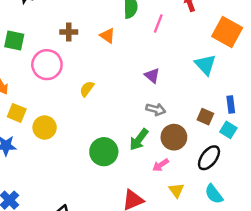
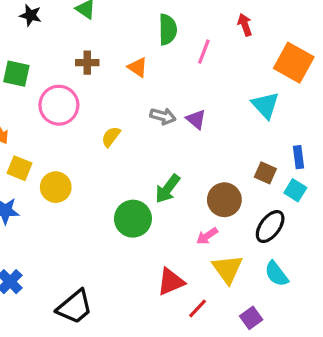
gray arrow: (156, 109) -> (163, 116), moved
green arrow: (139, 140) -> (168, 189), moved
yellow triangle: (176, 190) -> (228, 269), size x1.5

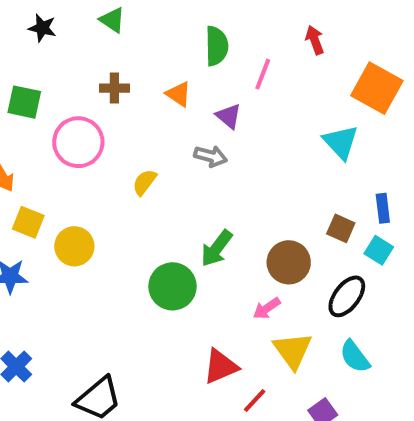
purple triangle: (196, 119) -> (229, 116), moved

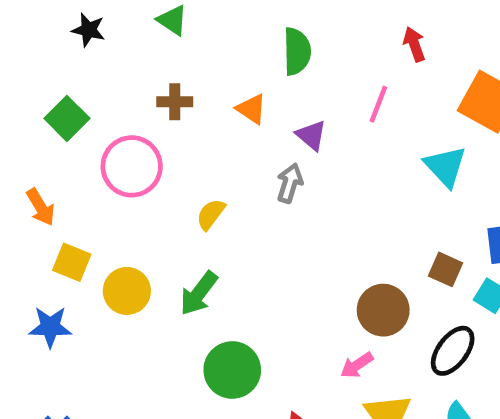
pink line: (263, 74) -> (378, 104), moved
green square: (24, 102) -> (67, 118), turned 33
gray arrow: (211, 156) -> (290, 183), turned -88
green arrow: (217, 248) -> (199, 293), moved
green circle: (173, 286) -> (232, 370), moved

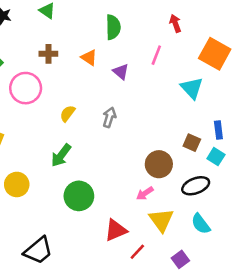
gray arrow: (290, 183) -> (109, 117), moved
yellow circle: (127, 291) -> (17, 184), moved
black ellipse: (453, 351) -> (196, 186), turned 32

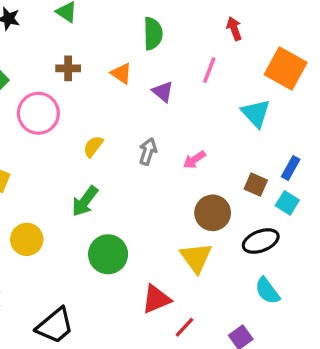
blue rectangle: (218, 130) -> (291, 168), turned 36
pink arrow: (145, 193) -> (194, 160), moved
yellow triangle: (161, 220) -> (196, 258), moved

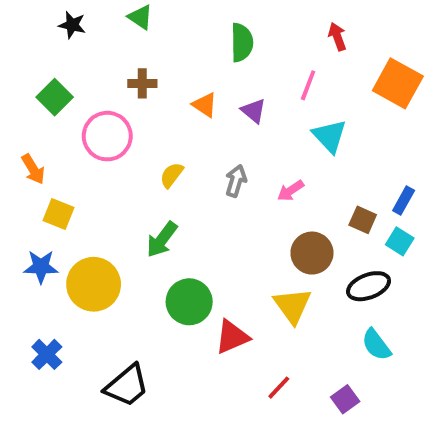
orange triangle: (121, 73) -> (205, 105), moved
cyan triangle: (256, 113) -> (330, 136), moved
yellow circle: (27, 239) -> (94, 284), size x1.4
red triangle: (156, 299) -> (232, 337), moved

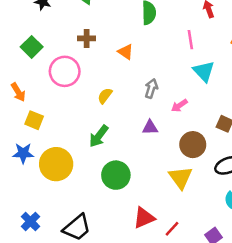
pink line: (308, 85) -> (190, 40), turned -30
purple triangle: (253, 111) -> (150, 128), moved, turned -42
gray arrow: (236, 181) -> (151, 88), moved
red triangle: (232, 337) -> (144, 218), moved
blue cross: (47, 354) -> (30, 221), moved

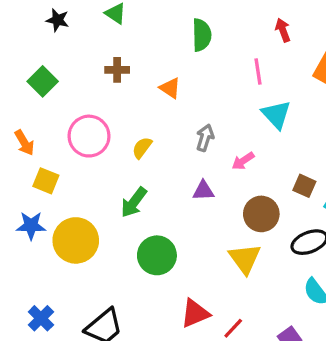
pink circle: (65, 71) -> (89, 136), moved

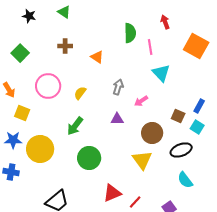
green semicircle: (202, 35) -> (130, 33), moved
blue cross: (41, 318) -> (11, 172), moved, turned -35

